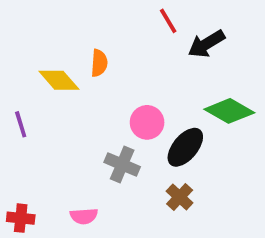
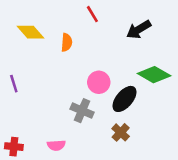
red line: (168, 21) -> (92, 14), moved
yellow diamond: (59, 80) -> (31, 32), moved

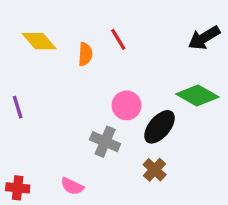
red line: (92, 14) -> (118, 39), moved
black arrow: (139, 30) -> (204, 38), moved
pink semicircle: (56, 145) -> (72, 186), turned 30

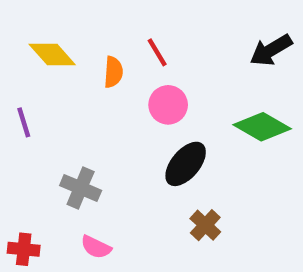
pink circle: (127, 105) -> (168, 105), moved
purple line: (18, 107) -> (24, 122), moved
black ellipse: (160, 127) -> (186, 164), moved
gray cross: (105, 142) -> (81, 188), moved

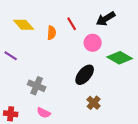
black arrow: (271, 50) -> (106, 19), moved
pink circle: (168, 105) -> (93, 43), moved
purple line: (24, 122) -> (11, 56), turned -40

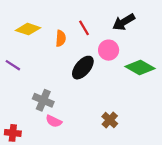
yellow diamond: (24, 25) -> (28, 29), turned -30
black ellipse: (85, 75) -> (83, 68), moved
pink semicircle: (44, 113) -> (54, 121), moved

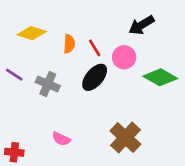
red line: (84, 28) -> (95, 48), moved
gray cross: (43, 100) -> (48, 84), moved
brown cross: (110, 120) -> (125, 138), size x1.6

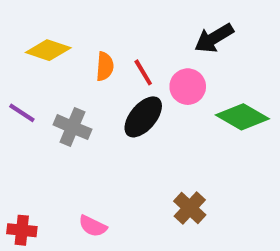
brown cross: (125, 138) -> (190, 208), size x0.7
pink semicircle: (61, 139) -> (93, 226), moved

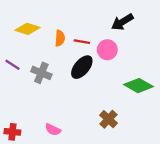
red line: (143, 72) -> (82, 42), turned -49
green diamond: (242, 117) -> (139, 86), moved

